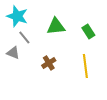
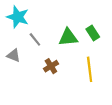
green triangle: (56, 26) -> (68, 37), moved
gray line: (24, 38) -> (35, 39), moved

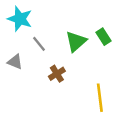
green triangle: (68, 37) -> (76, 41), turned -36
yellow line: (90, 69) -> (100, 98), moved

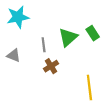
cyan star: (20, 19) -> (18, 17), turned -30
gray line: (39, 44) -> (44, 45), moved, turned 32

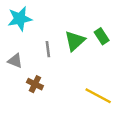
brown cross: (51, 66) -> (35, 84), moved, turned -32
yellow line: (89, 87) -> (98, 96), turned -55

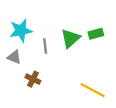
cyan star: (20, 19) -> (21, 31), moved
green rectangle: (102, 36) -> (96, 34), turned -72

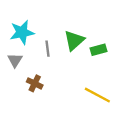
green rectangle: (96, 34) -> (99, 50), moved
gray triangle: (14, 57) -> (15, 60), turned 40

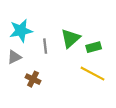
gray triangle: (15, 60) -> (14, 57), turned 32
yellow line: (97, 95) -> (92, 74), moved

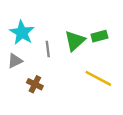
cyan star: (21, 31) -> (22, 33), turned -30
green rectangle: (94, 47) -> (99, 36), moved

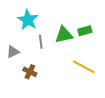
cyan star: (22, 33) -> (28, 20), moved
green triangle: (75, 41) -> (64, 35), turned 30

